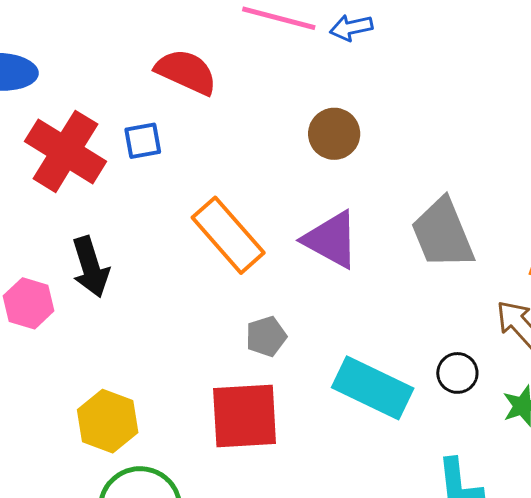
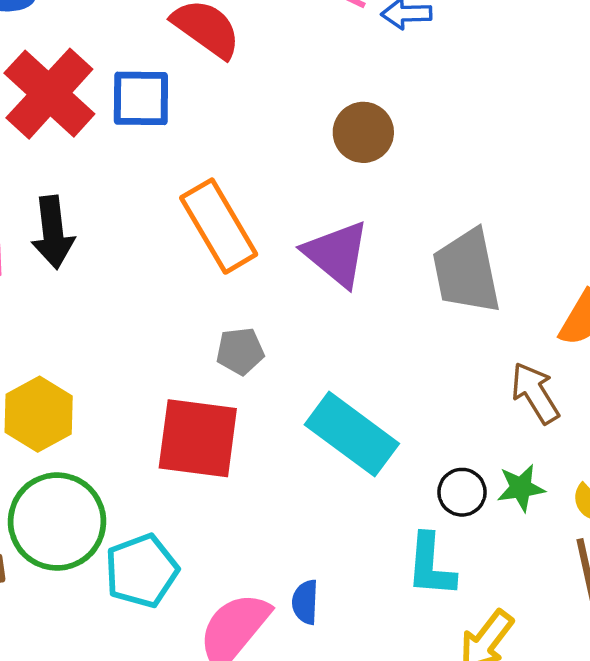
blue square: (143, 141) -> (141, 98), size x1.4
black circle: (457, 373) -> (462, 492), moved

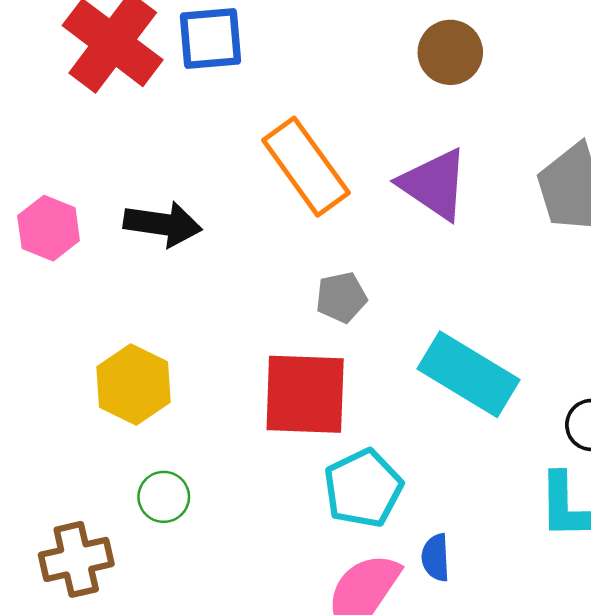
black arrow: (53, 232) -> (163, 224), moved, turned -70
green circle: (57, 522) -> (164, 497), size x0.5
cyan pentagon: (142, 571) -> (363, 488), moved

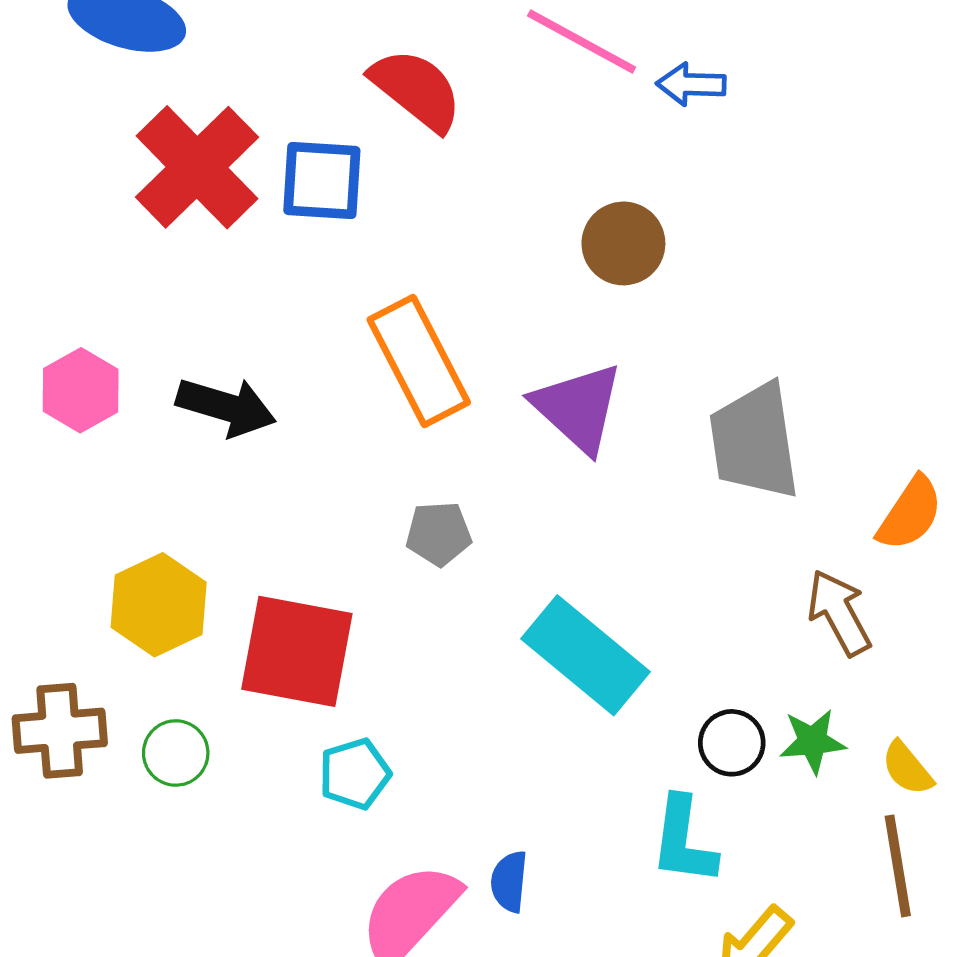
red square: (305, 394) -> (297, 651), moved
cyan pentagon: (363, 488) -> (355, 774), moved, size x0.7
brown cross: (76, 559) -> (60, 731), moved

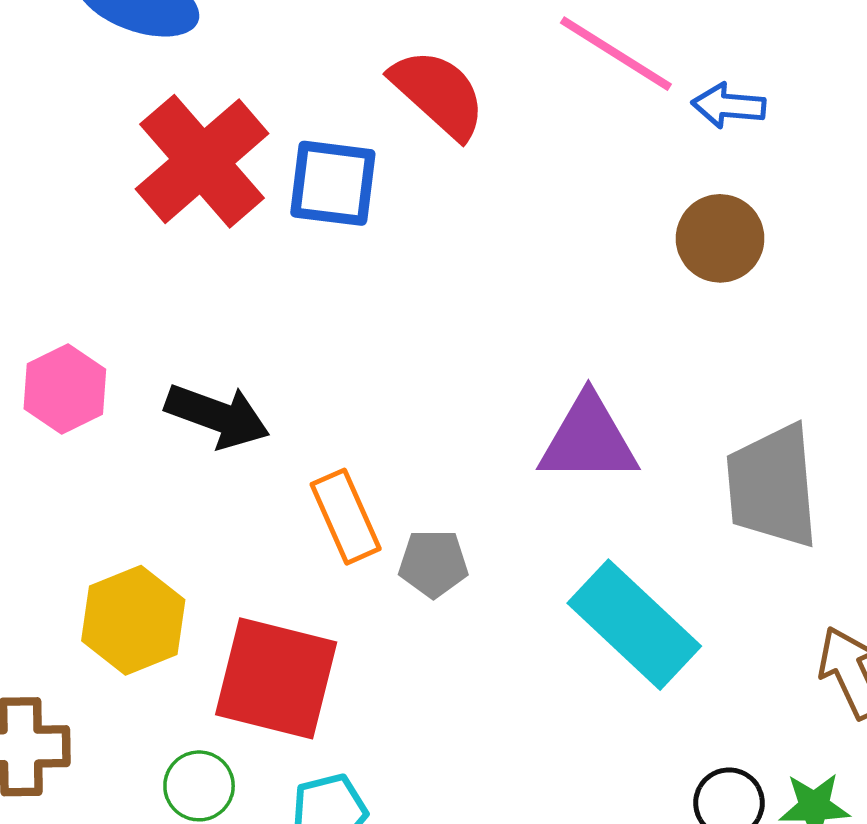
brown circle: (623, 243) -> (720, 238), moved
orange rectangle: (419, 361) -> (346, 517), moved, size x0.7
purple triangle: (578, 408) -> (588, 439), turned -46
cyan rectangle: (585, 655) -> (634, 625), moved
green circle: (176, 753) -> (199, 786), moved

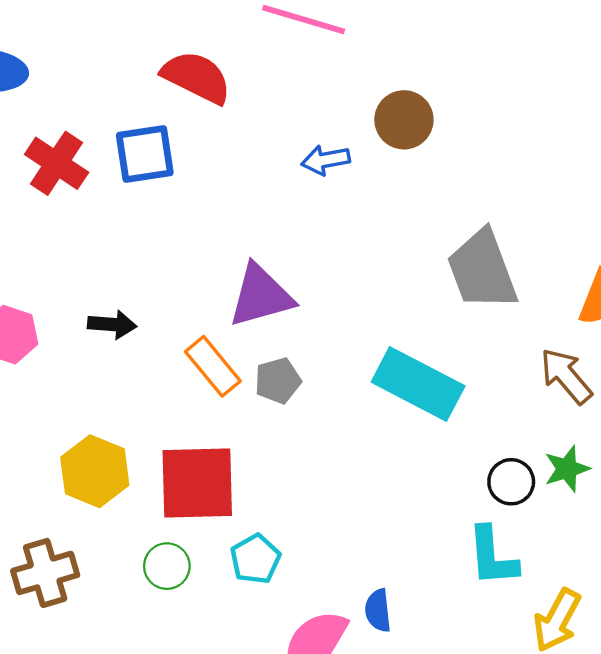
blue arrow: (729, 106) -> (326, 160), moved
red cross: (202, 161) -> (57, 163), size x0.7
black arrow: (217, 416) -> (112, 324), size x0.7
purple triangle: (588, 439) -> (261, 296), moved

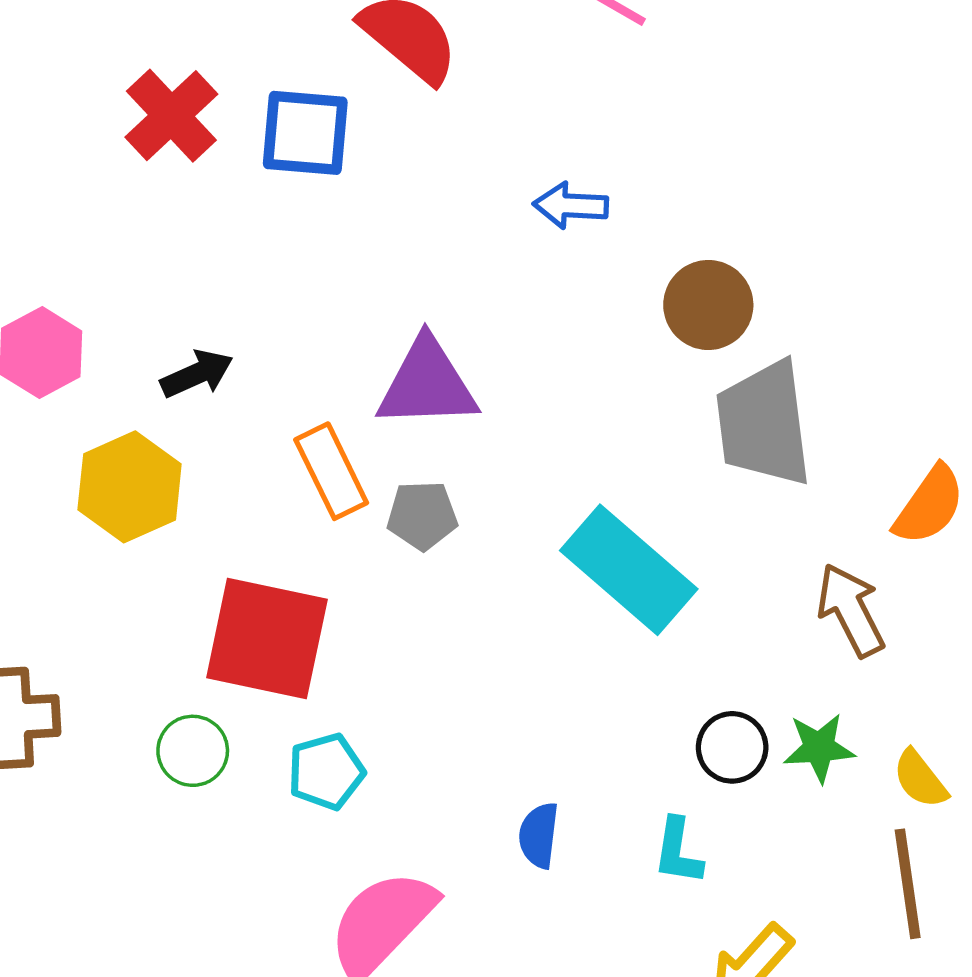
brown circle: (404, 120) -> (708, 305), moved
black arrow: (112, 324) -> (197, 374), turned -42
yellow hexagon: (95, 471) -> (130, 487), moved
cyan L-shape: (492, 556) -> (678, 851), size x0.7
blue semicircle: (378, 611) -> (539, 835), moved

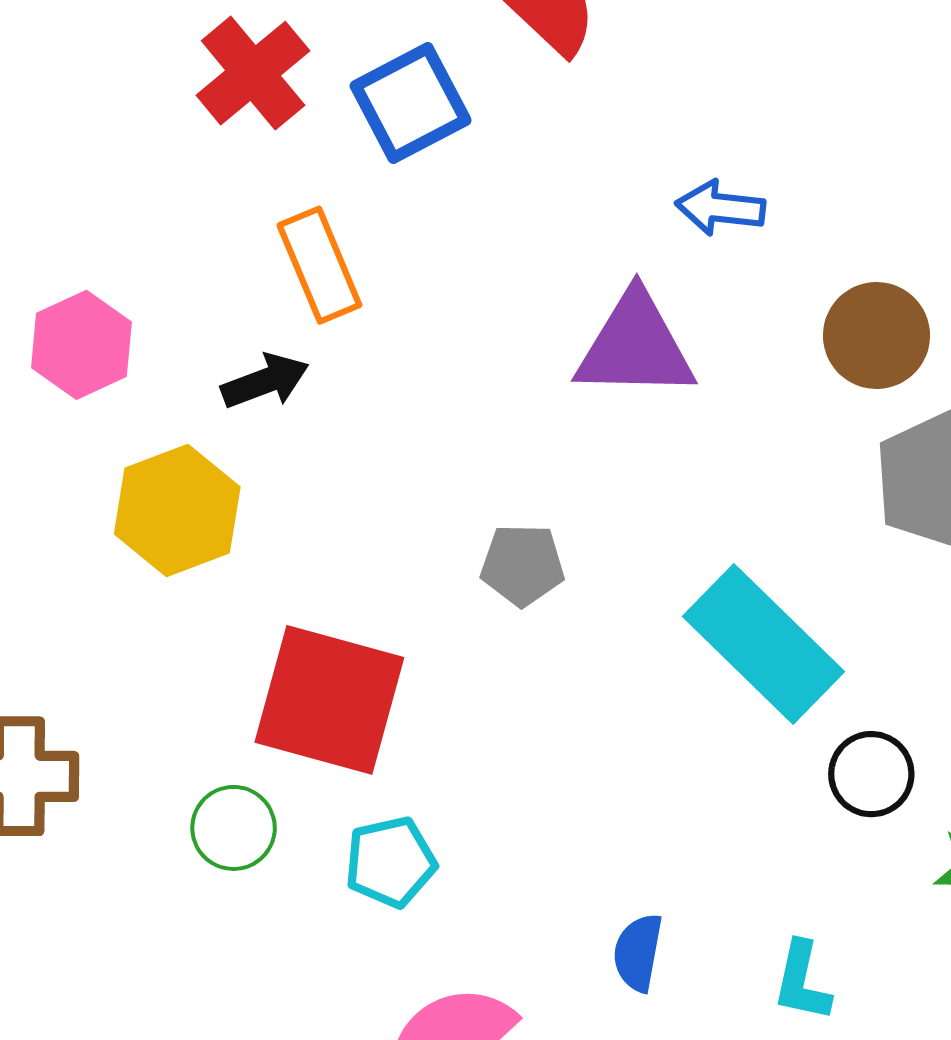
blue square: (305, 133) -> (411, 103), turned -36
purple triangle: (427, 384) -> (635, 346), moved
orange rectangle: (331, 471) -> (319, 265), moved
black circle: (732, 747) -> (871, 774), moved

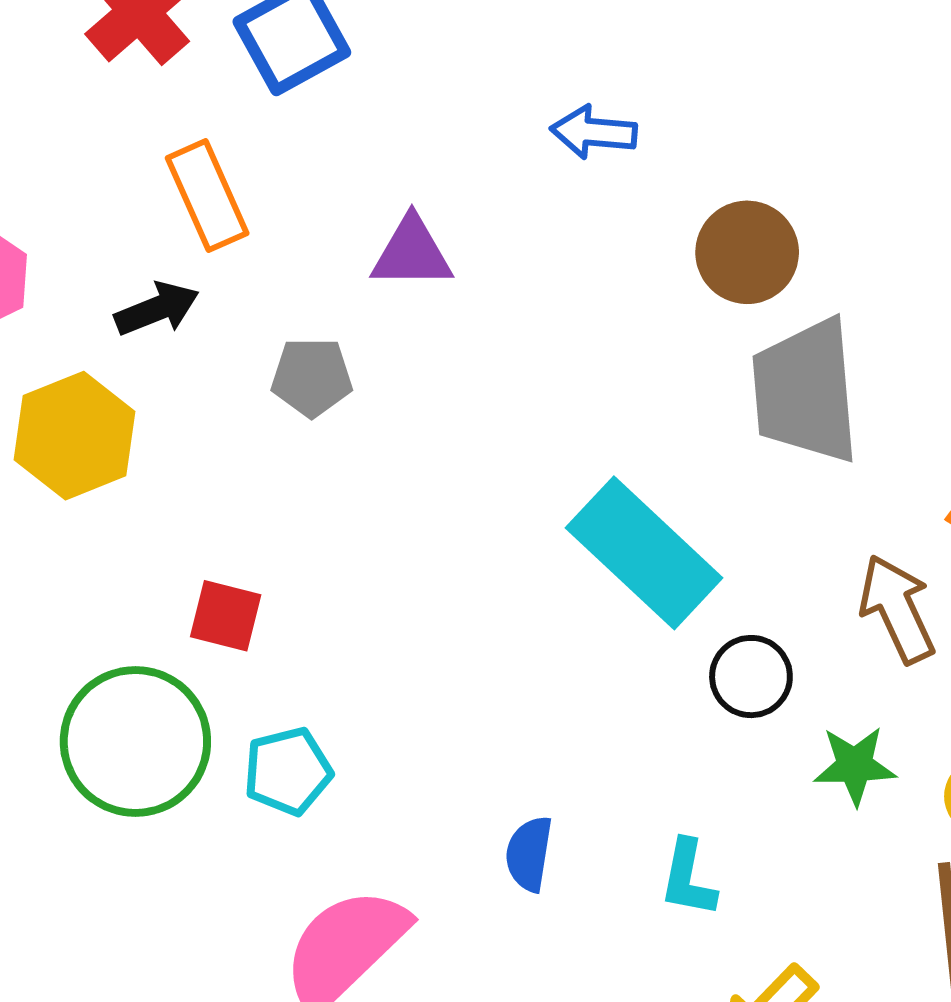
purple triangle: (635, 346) -> (412, 253), moved, size x0.7
gray pentagon: (522, 565) -> (312, 377), moved
red square: (329, 700) -> (226, 616), size x0.5
green circle: (234, 828) -> (135, 741), size x1.8

